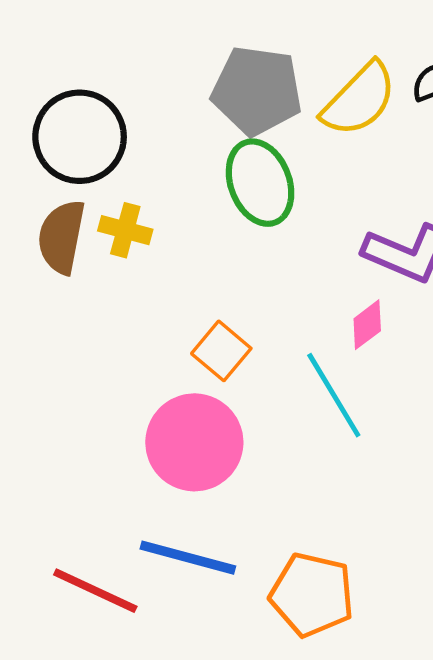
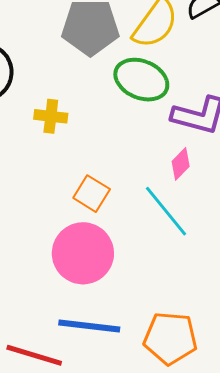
green ellipse: (260, 183) -> (141, 80), moved, turned -38
yellow cross: (125, 230) -> (51, 116), moved

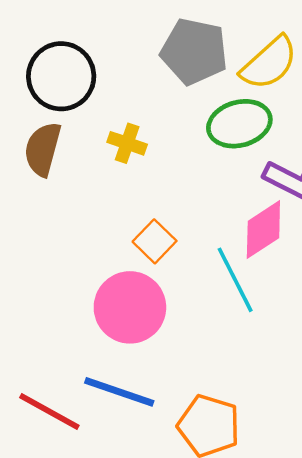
green ellipse: (141, 80) -> (239, 124), turned -50
pink diamond: (181, 164) -> (263, 230), size x1.6

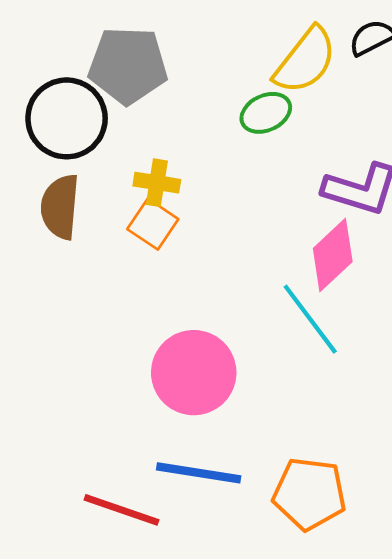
gray pentagon: (194, 51) -> (128, 65), moved
green ellipse: (239, 124) -> (266, 113), moved, size x0.7
orange square: (155, 241) -> (153, 224), moved

